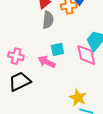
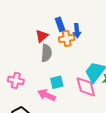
pink cross: (16, 56) -> (16, 80), moved

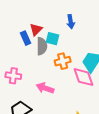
blue rectangle: (60, 24) -> (25, 38), moved
orange cross: (67, 38) -> (63, 61), moved
cyan square: (57, 82) -> (52, 39), moved, turned 32

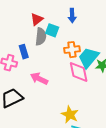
blue rectangle: (25, 38) -> (24, 52), moved
orange cross: (63, 61) -> (72, 50), moved

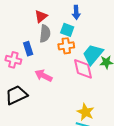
cyan square: (52, 30) -> (67, 30), moved
orange cross: (72, 50) -> (66, 46), moved
yellow star: (70, 115) -> (85, 112), moved

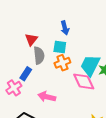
blue rectangle: (28, 49) -> (26, 74), turned 64
pink cross: (13, 60) -> (14, 88), turned -35

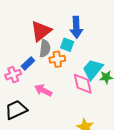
blue arrow: (65, 28) -> (76, 27), size x1.5
red triangle: (31, 39) -> (41, 31), size x1.6
orange cross: (62, 63) -> (57, 59), moved

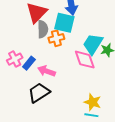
cyan square: (67, 45) -> (64, 23), size x1.5
blue rectangle: (28, 63) -> (29, 63), moved
black trapezoid: (16, 110) -> (39, 93), moved

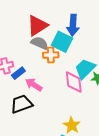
gray semicircle: (43, 29) -> (40, 43), turned -78

